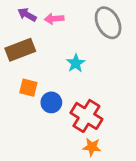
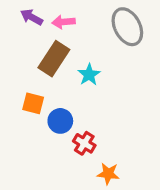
brown rectangle: (20, 50) -> (54, 59), moved, turned -36
red cross: (86, 116) -> (84, 143), moved, size x0.6

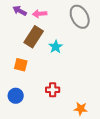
blue circle: (60, 121) -> (16, 96), moved
red cross: (84, 143) -> (53, 90), turned -32
orange star: (108, 174) -> (81, 109), moved

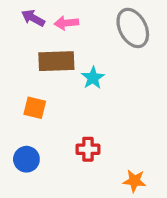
brown rectangle: (34, 37) -> (56, 61), turned 55

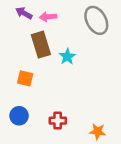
brown rectangle: (56, 61) -> (41, 45), turned 75
red cross: (88, 149) -> (58, 121), moved

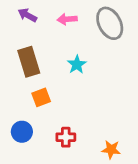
pink arrow: (48, 17) -> (67, 19), moved
brown rectangle: (41, 45) -> (29, 62), moved
orange square: (25, 78) -> (41, 97), moved, turned -35

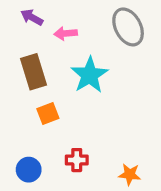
pink arrow: (67, 19) -> (66, 33), moved
cyan star: (77, 64) -> (90, 75), size x1.6
blue circle: (22, 132) -> (29, 170), moved

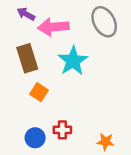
pink arrow: (66, 33) -> (53, 27), size x1.6
orange square: (48, 114) -> (39, 92), turned -36
blue circle: (29, 170) -> (35, 138), moved

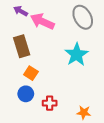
pink arrow: (53, 27) -> (42, 21), turned 30
cyan star: (73, 61) -> (76, 55), moved
blue circle: (35, 138) -> (26, 94), moved

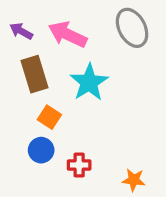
purple arrow: (21, 11) -> (21, 31), moved
cyan star: (76, 55) -> (89, 82), moved

